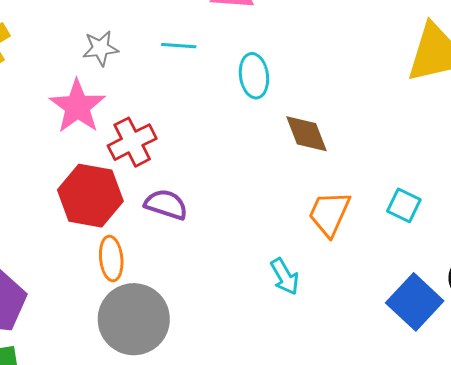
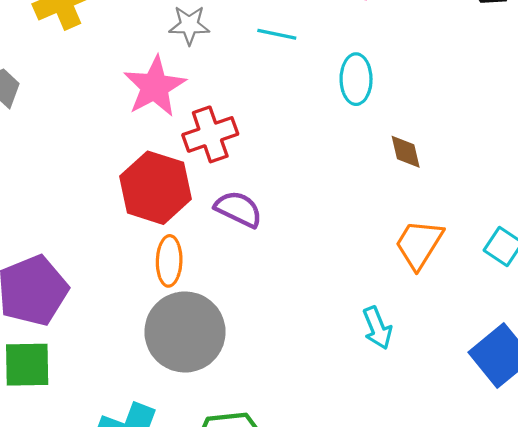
brown diamond: (306, 134) -> (406, 152), size x0.7
cyan arrow: (285, 276) -> (377, 328), moved

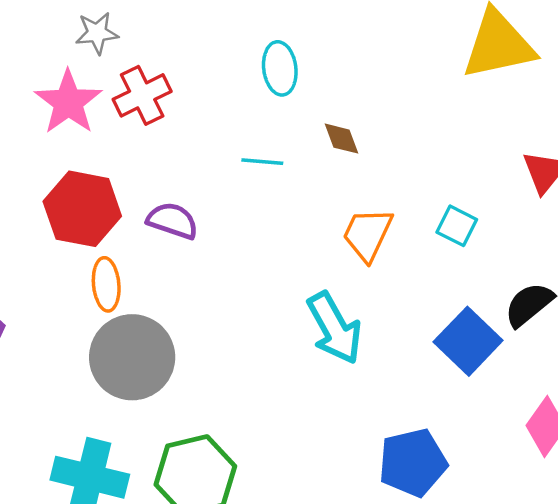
cyan line: (277, 34) -> (262, 162), moved
red cross: (210, 134) -> (142, 95), moved
cyan arrow: (377, 328) -> (334, 328), size x1.6

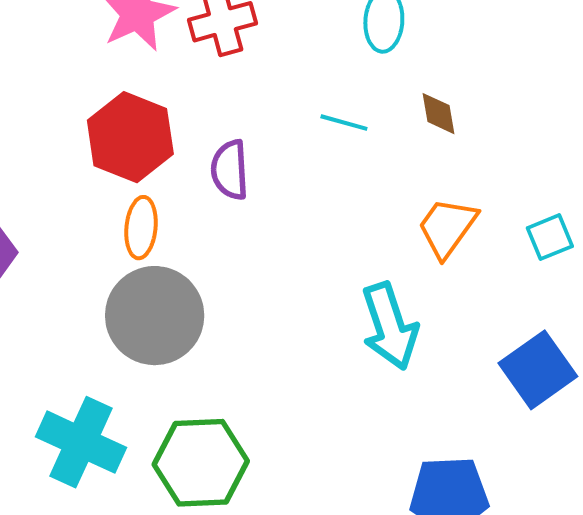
purple semicircle: (173, 221) -> (230, 170), turned -123
cyan square: (457, 226) -> (550, 237), turned 30

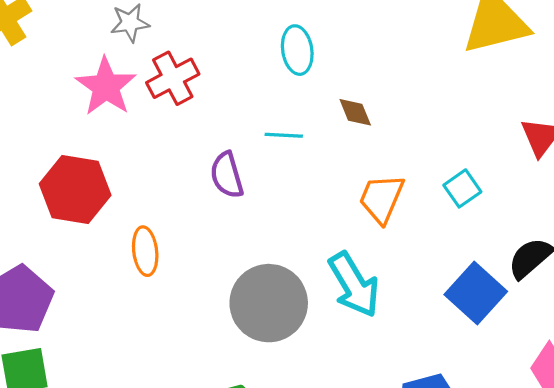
red hexagon: (130, 137) -> (75, 189), moved
purple semicircle: (230, 170) -> (227, 175), moved
gray circle: (155, 316) -> (269, 303), moved

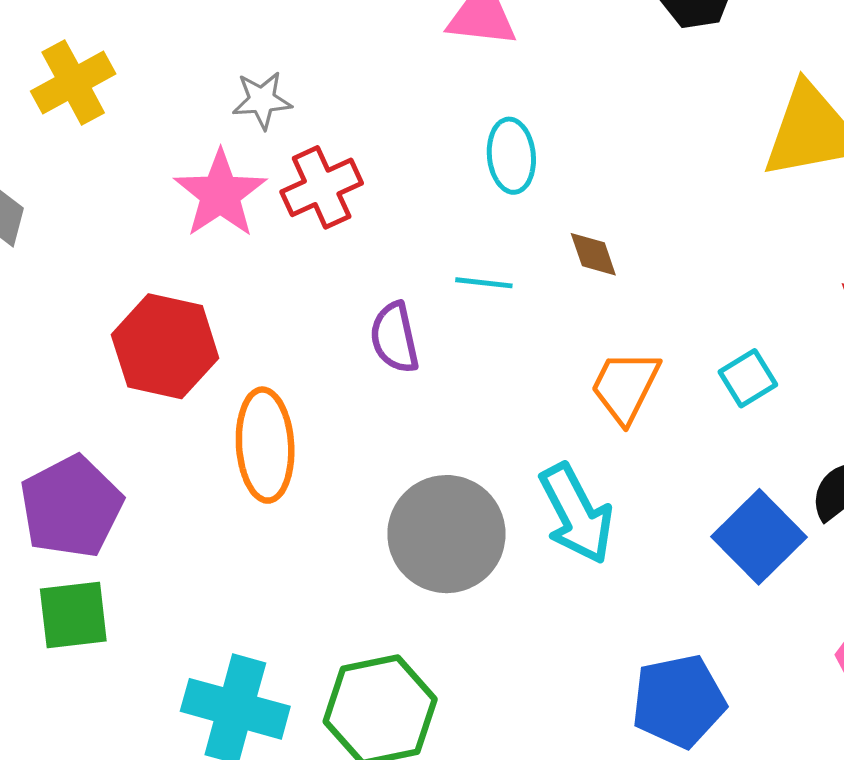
orange ellipse: (145, 251) -> (265, 445), size x1.5

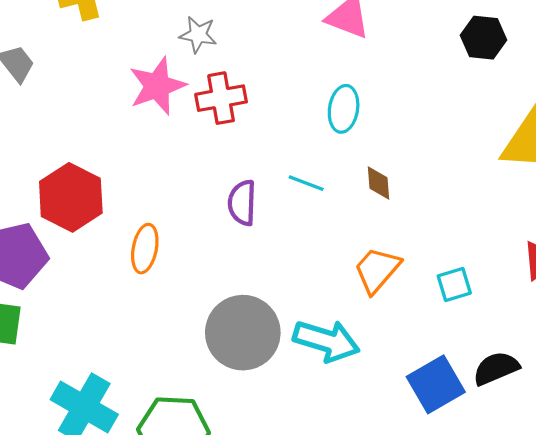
red hexagon: (165, 346) -> (71, 197), moved
orange ellipse: (265, 445) -> (145, 249), size x0.7
cyan arrow: (576, 514) -> (326, 341), turned -60

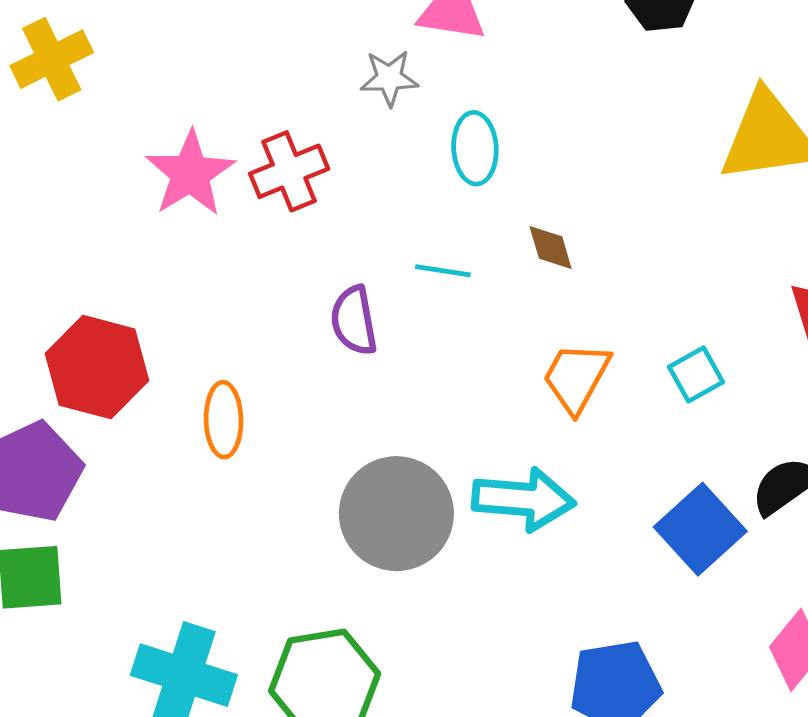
gray star: (198, 35) -> (389, 78), moved

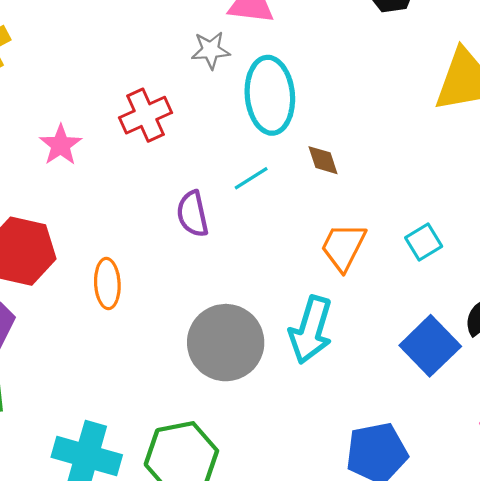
cyan ellipse: (475, 148) -> (270, 95), size x1.6
pink star: (190, 174) -> (61, 145), moved, size x0.7
cyan line: (443, 271) -> (251, 178), turned -39
cyan arrow: (524, 499) -> (311, 330), turned 104

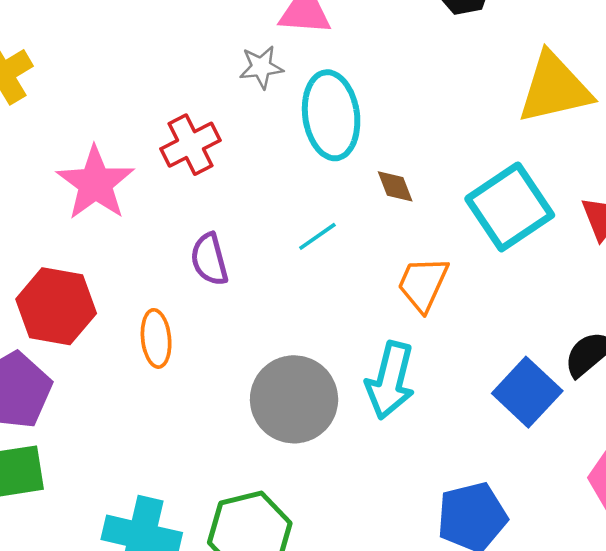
pink star: (61, 145) -> (95, 183), size x1.6
cyan line: (251, 178) -> (317, 236), moved
purple semicircle: (193, 214) -> (209, 259), moved
cyan square: (424, 242) -> (510, 207), moved, size x2.0

